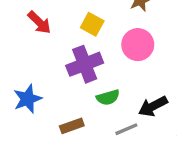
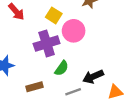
pink circle: (138, 45) -> (74, 31), moved
green semicircle: (108, 97) -> (62, 68), turned -42

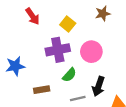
pink circle: (74, 31) -> (91, 52), moved
black arrow: (93, 77) -> (98, 86), turned -54

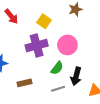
green semicircle: (69, 75) -> (57, 68), moved

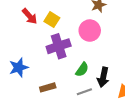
yellow square: (44, 21) -> (52, 20), moved
pink circle: (67, 45) -> (90, 31), moved

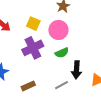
yellow square: (52, 20) -> (33, 24), moved
green semicircle: (82, 69) -> (62, 53), moved, turned 40

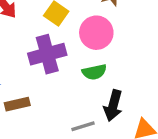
brown rectangle: (28, 86) -> (17, 104), moved

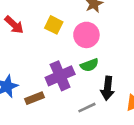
purple cross: (47, 54) -> (60, 76), moved

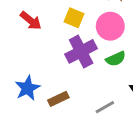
purple cross: (60, 76) -> (81, 51), moved
gray line: (87, 108) -> (105, 107), moved

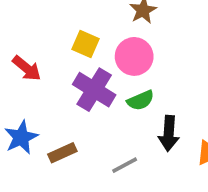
red arrow: (31, 21) -> (27, 68), moved
purple cross: (81, 51) -> (94, 90), turned -32

